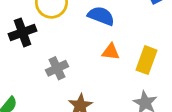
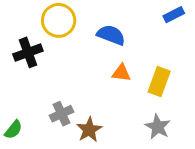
gray cross: (57, 68) -> (61, 114), moved

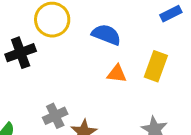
yellow rectangle: (159, 82) -> (156, 66), moved

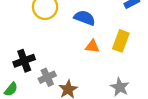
black cross: (21, 53) -> (24, 61), moved

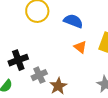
orange triangle: (92, 46) -> (80, 47), turned 32

